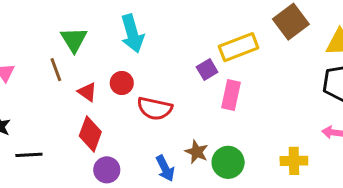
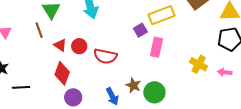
red circle: (122, 83) -> (79, 46), moved
yellow cross: (294, 161) -> (199, 64), moved, turned 30

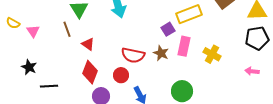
red circle: (79, 46) -> (121, 75), moved
yellow cross: (199, 64) -> (212, 54), moved
brown star: (133, 85) -> (161, 53), moved

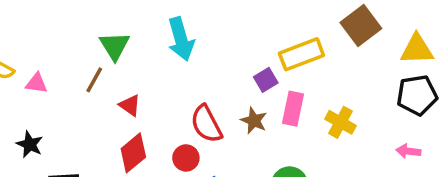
brown line: (67, 29) -> (94, 80), turned 49
pink triangle: (33, 31) -> (36, 83), turned -48
red semicircle: (133, 55) -> (206, 124), turned 50
red diamond: (90, 72) -> (133, 153), turned 30

